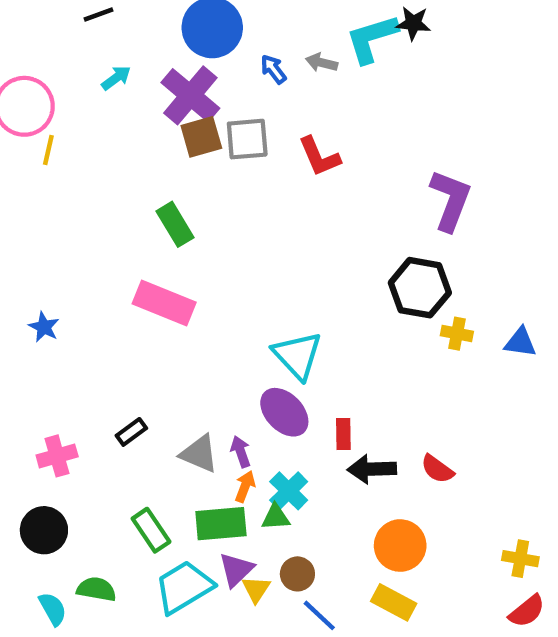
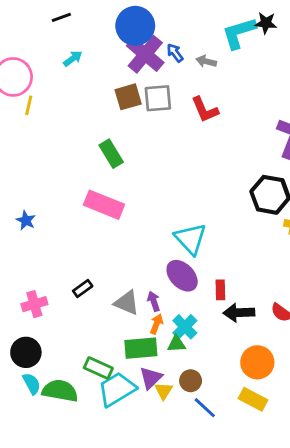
gray arrow: (321, 63) -> (206, 61), moved
purple cross: (190, 95) -> (145, 54), moved
green rectangle: (151, 530) -> (98, 368), moved, turned -32
green semicircle: (96, 589) -> (60, 391), size x1.4
cyan semicircle: (53, 609) -> (32, 384), moved

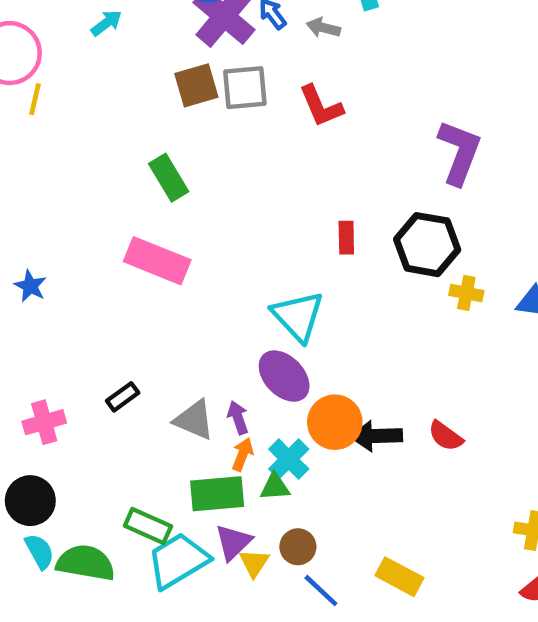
red rectangle: (220, 290) -> (346, 238), moved
orange circle: (257, 362) -> (335, 422), moved

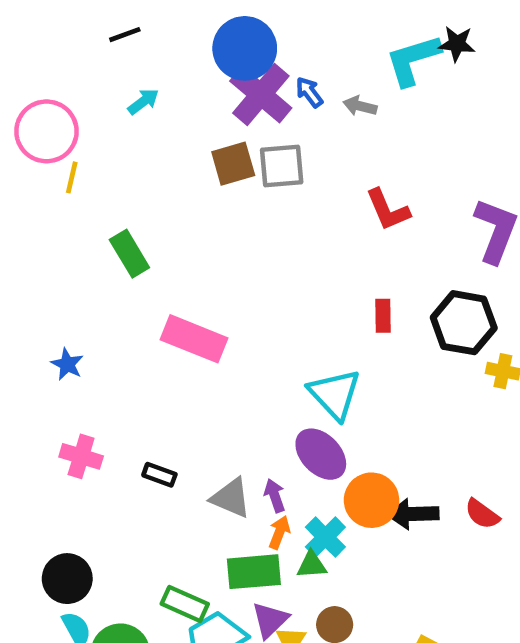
red L-shape: (321, 106) -> (388, 210), moved
green rectangle: (169, 178) -> (129, 254), moved
black rectangle: (123, 397) -> (159, 475), turned 56
pink cross: (44, 422) -> (81, 456), moved, turned 33

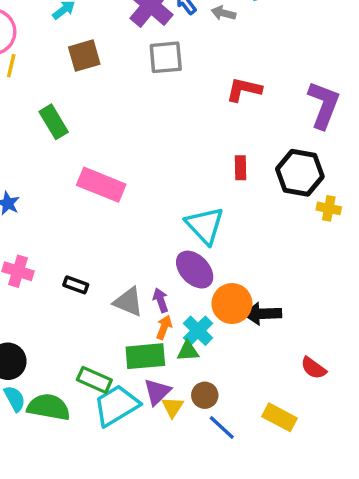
brown square: (233, 164) -> (84, 56), moved
red L-shape: (388, 210) -> (244, 90), turned 126
red semicircle: (482, 514) -> (313, 368), moved

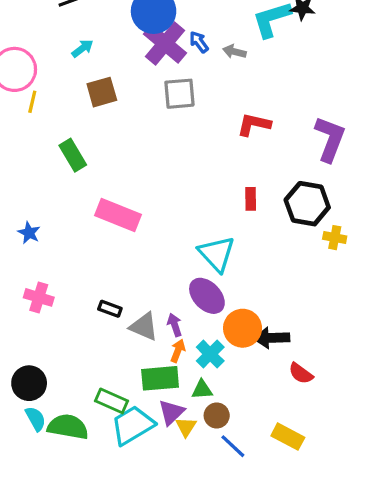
black rectangle: (76, 285) -> (110, 309), moved
green triangle: (188, 351) -> (202, 390), moved
red semicircle: (313, 368) -> (301, 373), moved

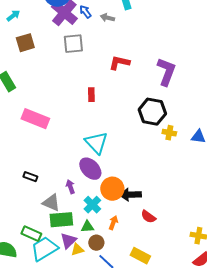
red rectangle: (251, 199) -> (91, 95), moved
gray triangle: (144, 327) -> (51, 203), moved
orange arrow: (178, 351) -> (113, 223), moved
yellow triangle: (186, 427) -> (77, 250), turned 40

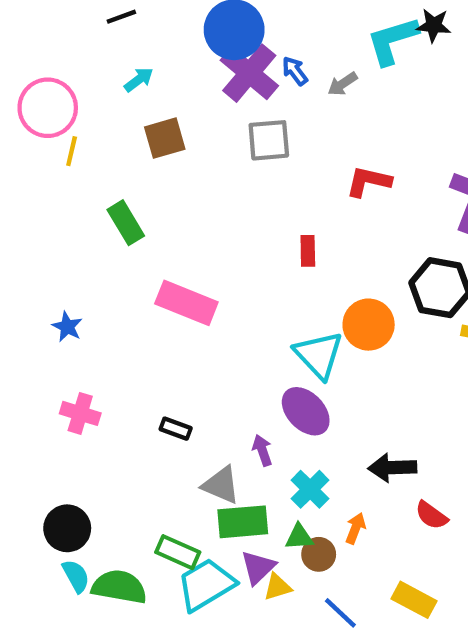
gray arrow: (107, 18) -> (343, 84), turned -48
orange circle: (112, 189) -> (369, 325), moved
brown circle: (96, 243) -> (319, 554), moved

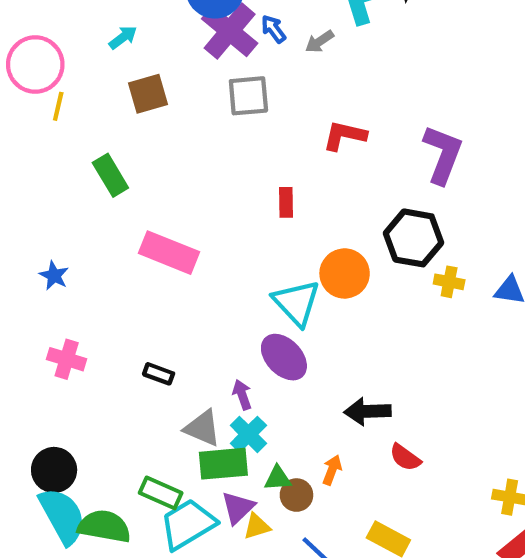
cyan cross: (310, 489) -> (248, 434), moved
cyan semicircle: (76, 576) -> (62, 516), size x1.8

